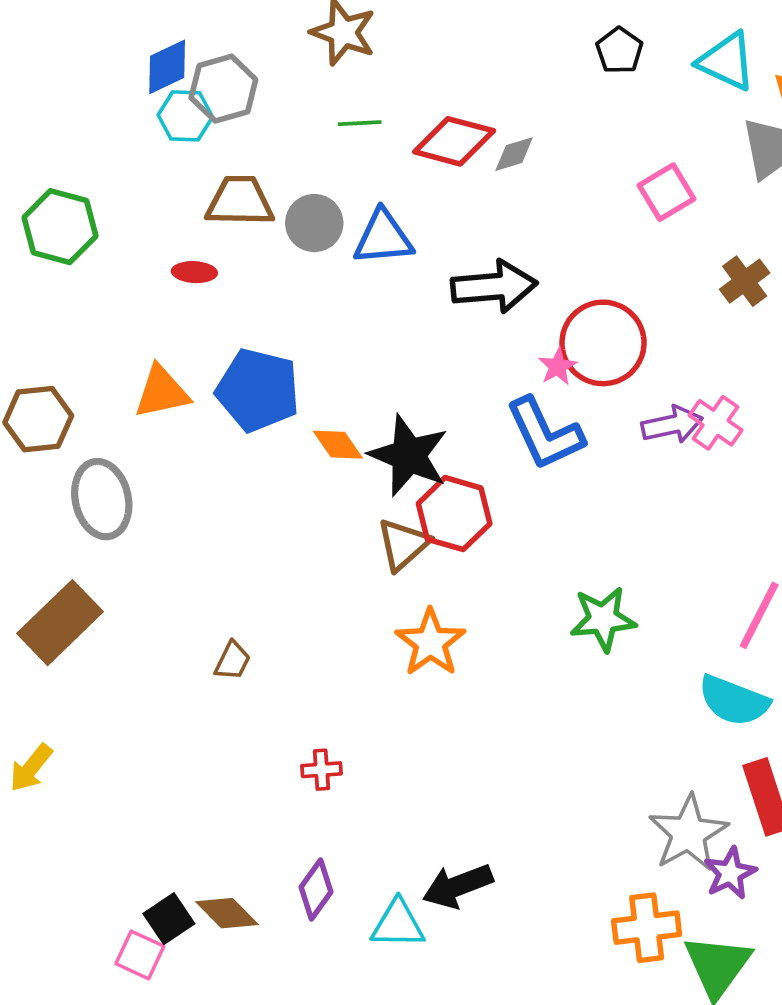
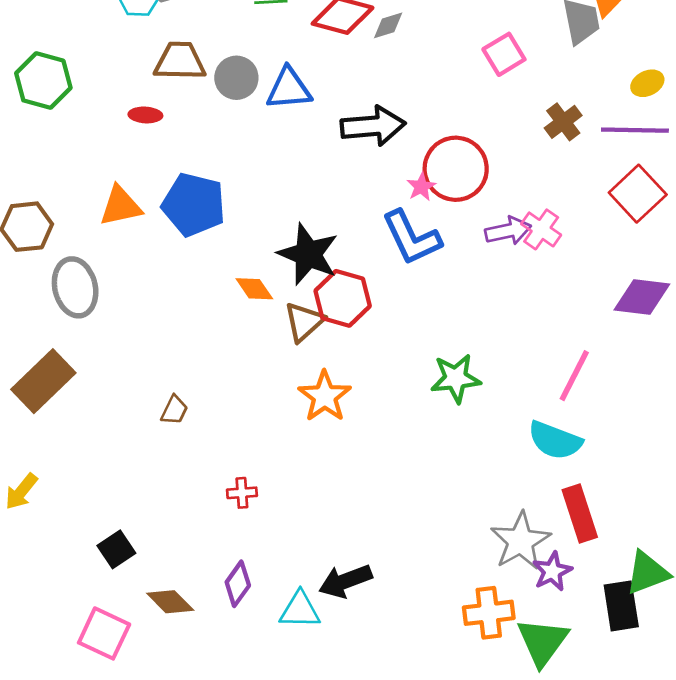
orange diamond: (338, 445) -> (254, 289), moved
black square: (169, 919) -> (116, 549), moved
pink square: (140, 955) -> (104, 633), size x1.4

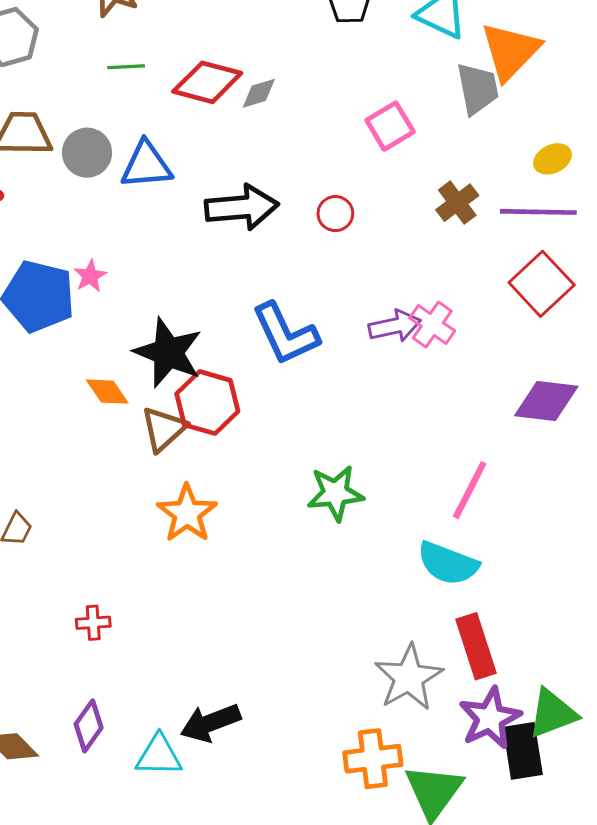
red circle: (456, 169) -> (335, 214), moved, size x0.5
pink star: (421, 187) -> (90, 276), moved
purple star: (552, 571) -> (490, 718), moved, size x1.4

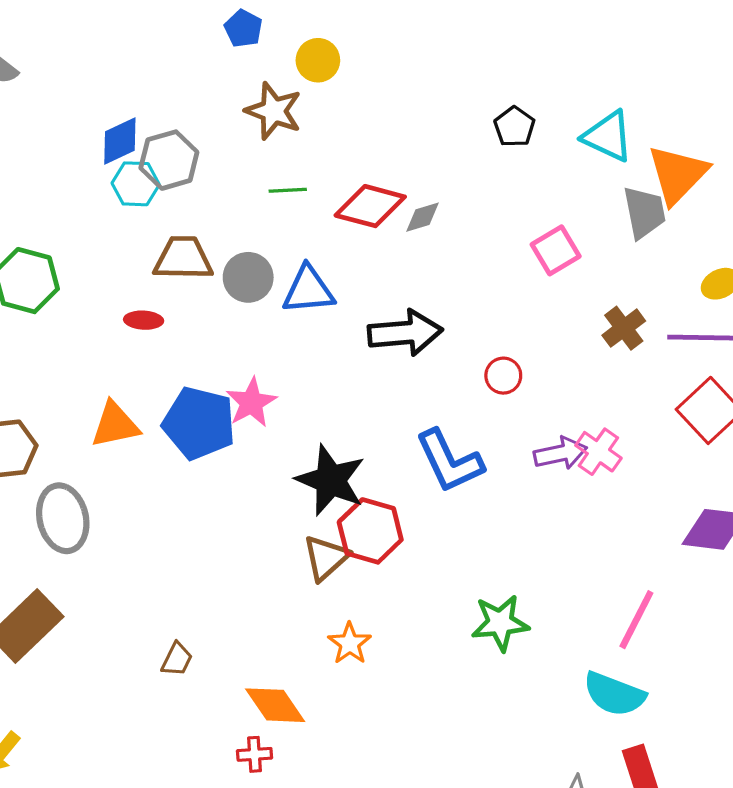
red circle: (335, 214) -> (503, 376), moved
pink star: (90, 276) -> (251, 403), size x1.5
orange diamond: (107, 392) -> (275, 705), moved, size x1.4
orange star: (187, 513) -> (350, 643), size x0.7

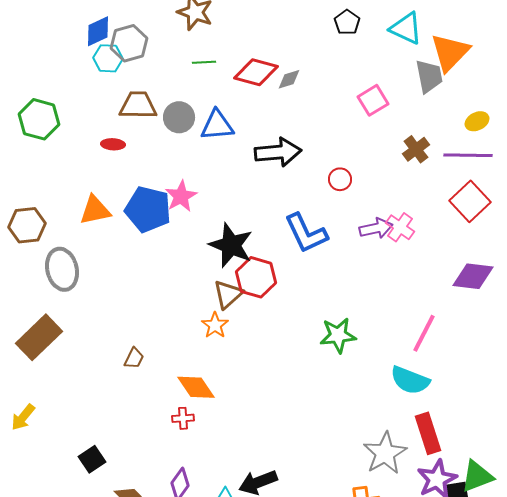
orange star: (350, 643) -> (215, 325), moved

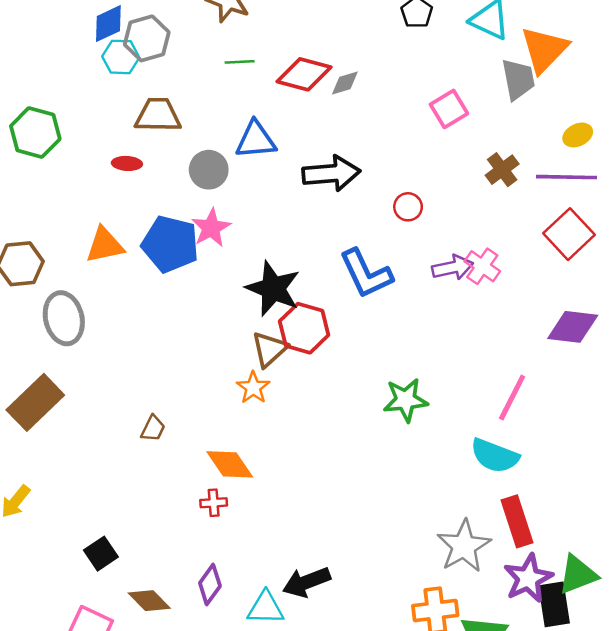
gray circle: (179, 117) -> (209, 170), moved

